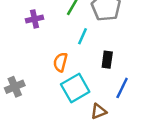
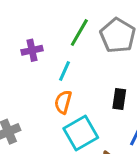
cyan line: (83, 36) -> (65, 71), moved

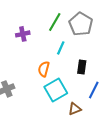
cyan line: (65, 71) -> (61, 48), moved

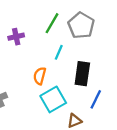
black rectangle: (82, 67) -> (82, 74), size x1.5

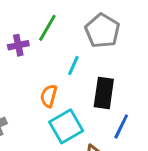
green line: (52, 23) -> (47, 28), moved

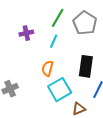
green line: (47, 28) -> (58, 18), moved
cyan line: (73, 66) -> (54, 41), moved

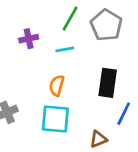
cyan line: (54, 41) -> (65, 49), turned 56
cyan square: (60, 90) -> (55, 119), moved, turned 35

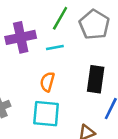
purple cross: (29, 39) -> (21, 37), size x1.6

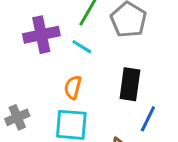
cyan line: (55, 48) -> (82, 47), turned 42

